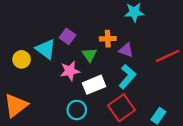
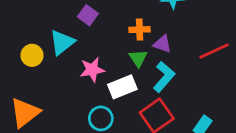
purple square: (68, 36) -> (88, 15), moved
cyan triangle: (46, 49) -> (62, 42), turned 45
green triangle: (89, 55) -> (138, 58), moved

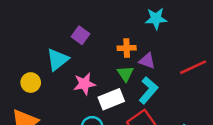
yellow circle: (32, 55) -> (31, 83), moved

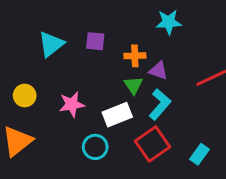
purple square: (81, 35) -> (95, 41), moved, turned -30
cyan triangle: (58, 60) -> (51, 44), moved
pink star: (84, 84) -> (72, 104), moved

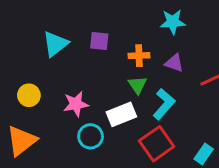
purple triangle: (158, 71) -> (174, 63), moved
cyan circle: (95, 147) -> (91, 136), moved

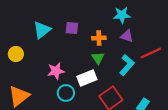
purple triangle: (174, 63) -> (127, 36), moved
yellow circle: (29, 95) -> (16, 54), moved
cyan L-shape: (164, 104) -> (127, 65), moved

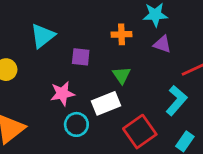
purple square: (72, 28) -> (81, 57), moved
orange cross: (99, 38) -> (121, 34), moved
cyan L-shape: (127, 65) -> (176, 101), moved

